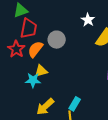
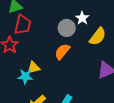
gray circle: (57, 40) -> (67, 28), moved
orange semicircle: (35, 49) -> (62, 52), moved

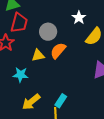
gray circle: (67, 28) -> (48, 32), moved
yellow triangle: (34, 68) -> (38, 55), moved

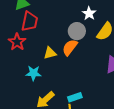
gray circle: (48, 32) -> (77, 31), moved
cyan rectangle: (61, 101) -> (75, 97), turned 40

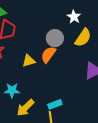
white star: (89, 13) -> (74, 17), moved
cyan star: (33, 73) -> (12, 90), moved

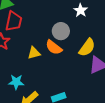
yellow semicircle: (83, 38) -> (87, 47), moved
orange semicircle: (48, 55) -> (54, 47), turned -90

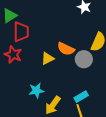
gray circle: (61, 31) -> (84, 59), moved

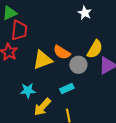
yellow triangle: (48, 58) -> (43, 60), size x1.5
cyan rectangle: (81, 97) -> (67, 88), moved

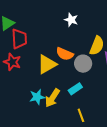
white star: (85, 13) -> (71, 20), moved
yellow arrow: (42, 107) -> (52, 98), moved

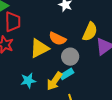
gray circle: (83, 64) -> (70, 57), moved
yellow arrow: (52, 98) -> (54, 81), moved

